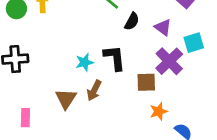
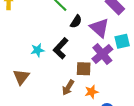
purple triangle: (163, 27) -> (99, 28), size x1.5
black L-shape: (114, 58) -> (61, 48), turned -135
brown arrow: (94, 90) -> (68, 88), moved

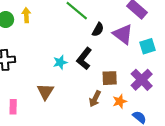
purple cross: (102, 54) -> (142, 80), moved

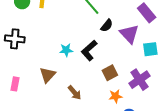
brown square: (110, 78) -> (110, 73), turned -35
brown arrow: (95, 99) -> (75, 93), moved, turned -77

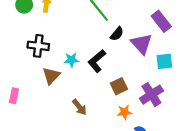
black cross: (15, 39) -> (38, 46), moved
brown triangle: (48, 75) -> (51, 76), moved

